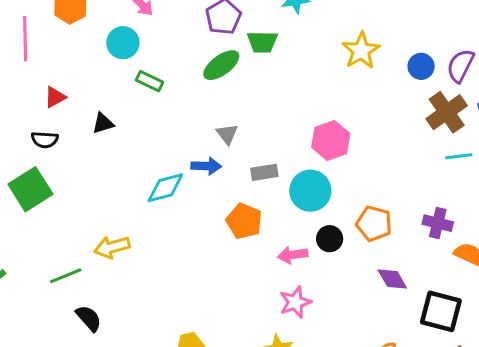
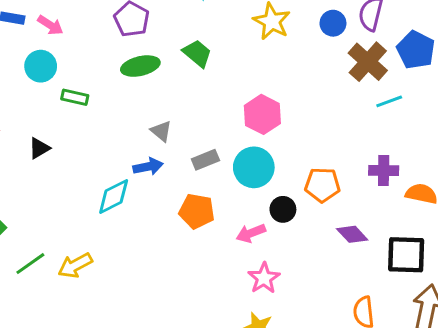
green trapezoid: (262, 42) -> (197, 53), moved, turned -128
green ellipse: (221, 65) -> (140, 66), turned 36
green line: (66, 276) -> (30, 264), moved

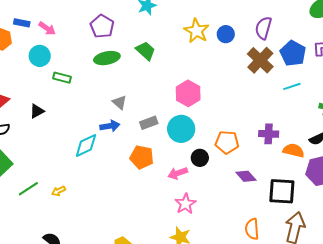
blue circle: (333, 23) -> (226, 34), moved
cyan line: (389, 101) -> (292, 86), moved
yellow arrow: (75, 265) -> (59, 191), size x0.6

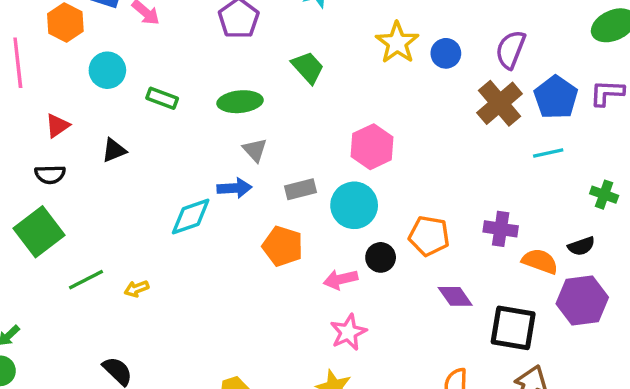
cyan circle: (40, 56) -> (107, 70), moved
green ellipse: (107, 58) -> (240, 102), moved

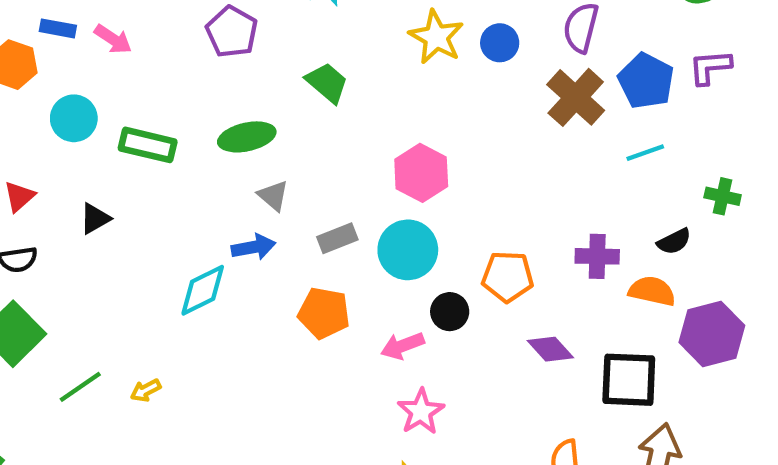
green rectangle: (162, 98) -> (148, 145), size x1.4
black semicircle: (581, 246) -> (674, 241), moved

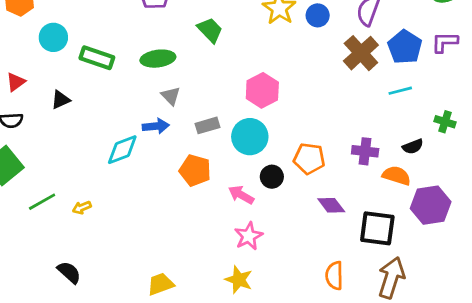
pink arrow: (403, 346) -> (241, 195), turned 45

